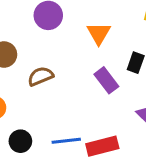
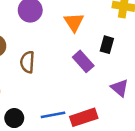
brown semicircle: (41, 76) -> (27, 62), turned -60

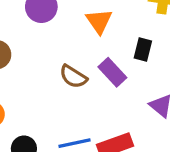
brown semicircle: (27, 62) -> (73, 77), moved, turned -60

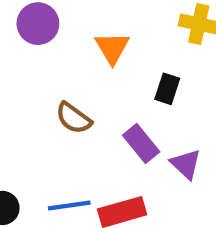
purple rectangle: (112, 72) -> (141, 144), moved

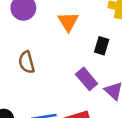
brown semicircle: (74, 118) -> (27, 62), moved, turned 40

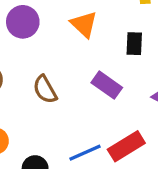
purple rectangle: (87, 79) -> (107, 85), moved

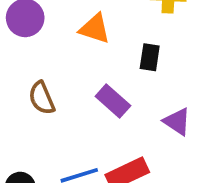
orange triangle: (84, 24) -> (95, 29), turned -32

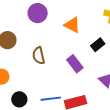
black rectangle: (150, 57) -> (98, 45), turned 32

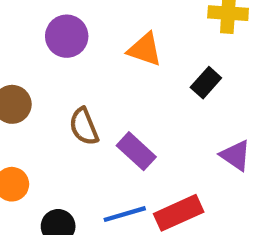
purple rectangle: (75, 64) -> (136, 151), moved

